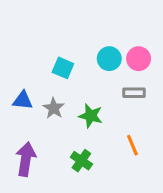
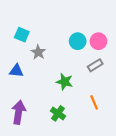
cyan square: (63, 68) -> (22, 35), moved
gray rectangle: (134, 93) -> (95, 65), turned -32
gray star: (54, 108) -> (38, 52), moved

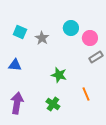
cyan circle: (78, 41) -> (71, 28), moved
gray star: (38, 52) -> (42, 38), moved
gray rectangle: (95, 65) -> (96, 57), moved

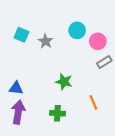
blue triangle: (15, 65) -> (16, 88), moved
green cross: (53, 104) -> (57, 113), turned -32

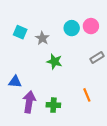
pink circle: (98, 41) -> (91, 26), moved
green star: (64, 82) -> (54, 61), moved
purple arrow: (18, 112) -> (29, 102), moved

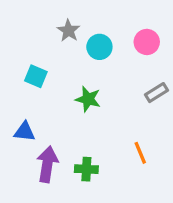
cyan circle: (72, 28) -> (99, 47), moved
cyan square: (20, 32) -> (36, 76), moved
gray star: (42, 38) -> (68, 31), moved

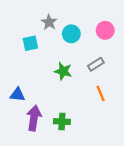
cyan square: (36, 76) -> (30, 43), moved, turned -35
gray rectangle: (157, 93) -> (96, 64), moved
orange line: (140, 153) -> (101, 93), moved

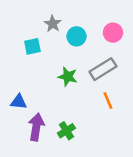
gray rectangle: (96, 64) -> (103, 69), size x1.5
green cross: (62, 122) -> (66, 131), turned -35

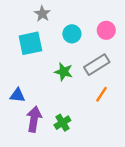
gray star: (53, 24) -> (42, 14), moved
cyan square: (32, 46) -> (30, 43), size x1.5
orange line: (108, 101) -> (101, 94), turned 56

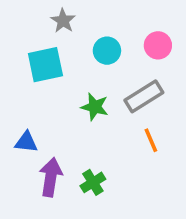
orange line: (101, 94) -> (151, 140), turned -56

